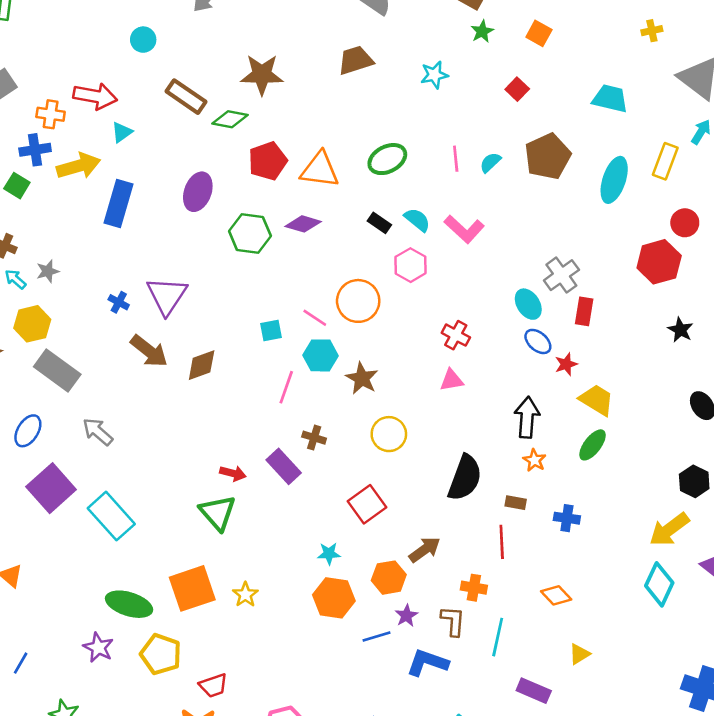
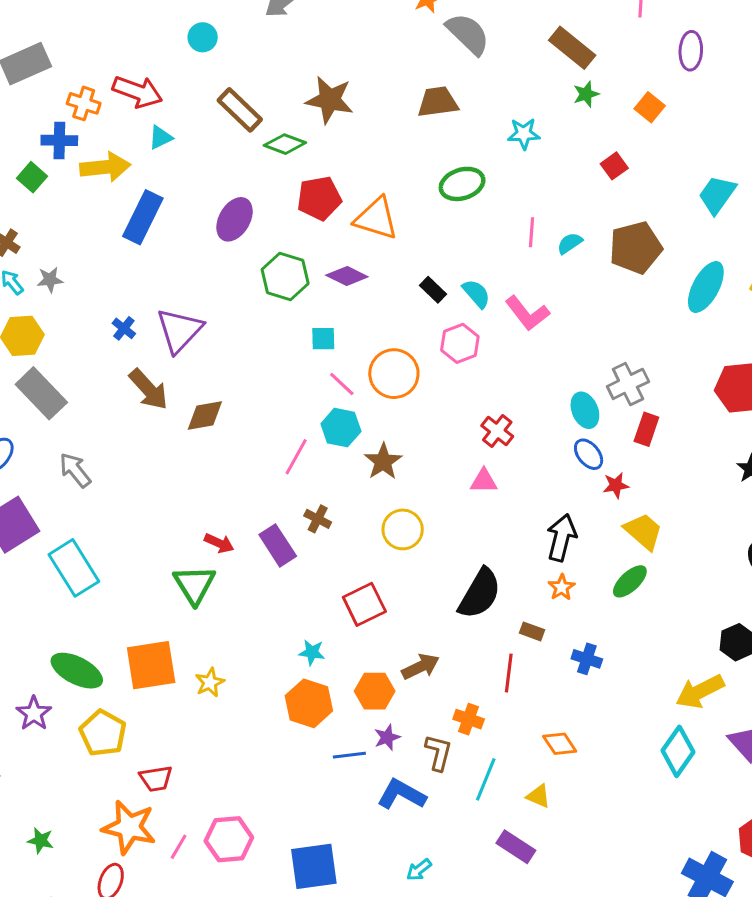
cyan trapezoid: (610, 99) -> (717, 195), turned -78
green ellipse: (387, 159) -> (462, 184), moved
cyan square: (271, 331) -> (323, 339), moved
yellow triangle: (579, 654) -> (538, 796), moved, turned 45

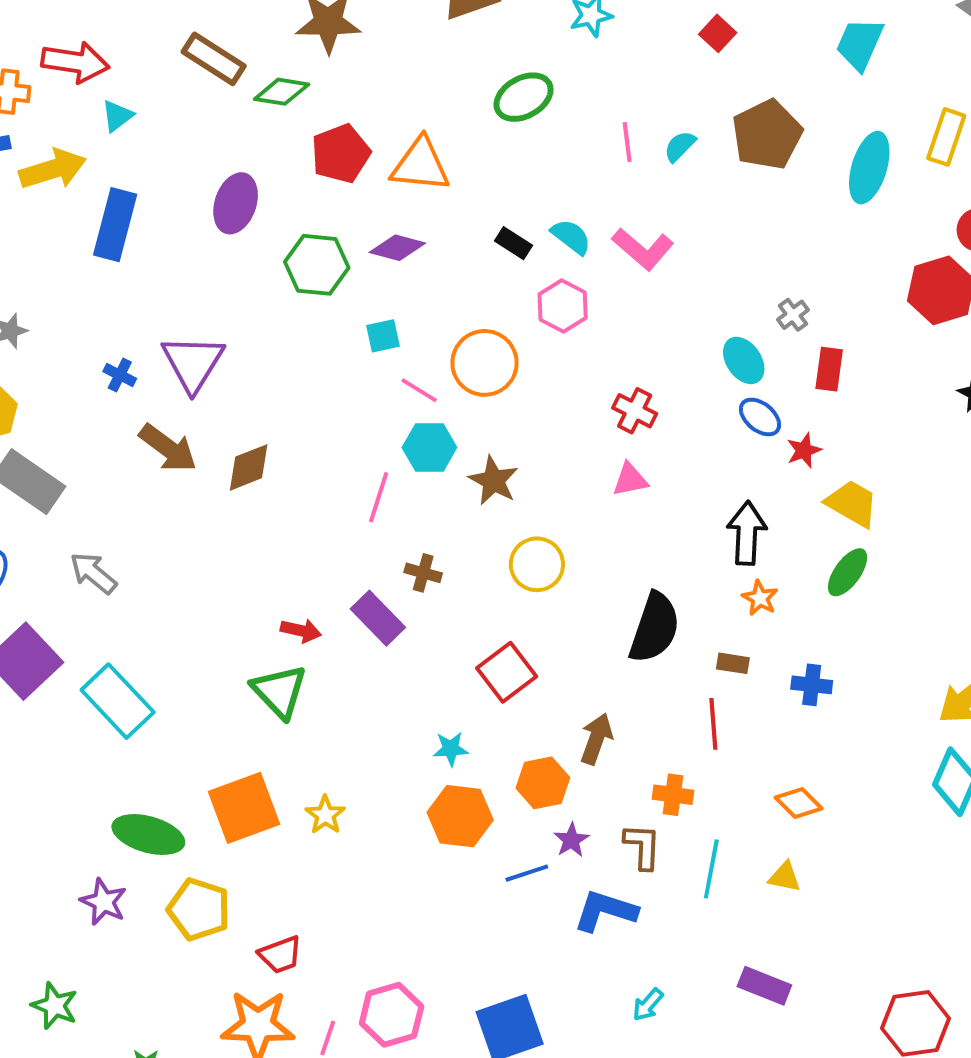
gray cross: (628, 384) -> (793, 315), size x0.6
brown arrow: (420, 667) -> (596, 739), turned -33
purple rectangle: (516, 847) -> (764, 986), moved

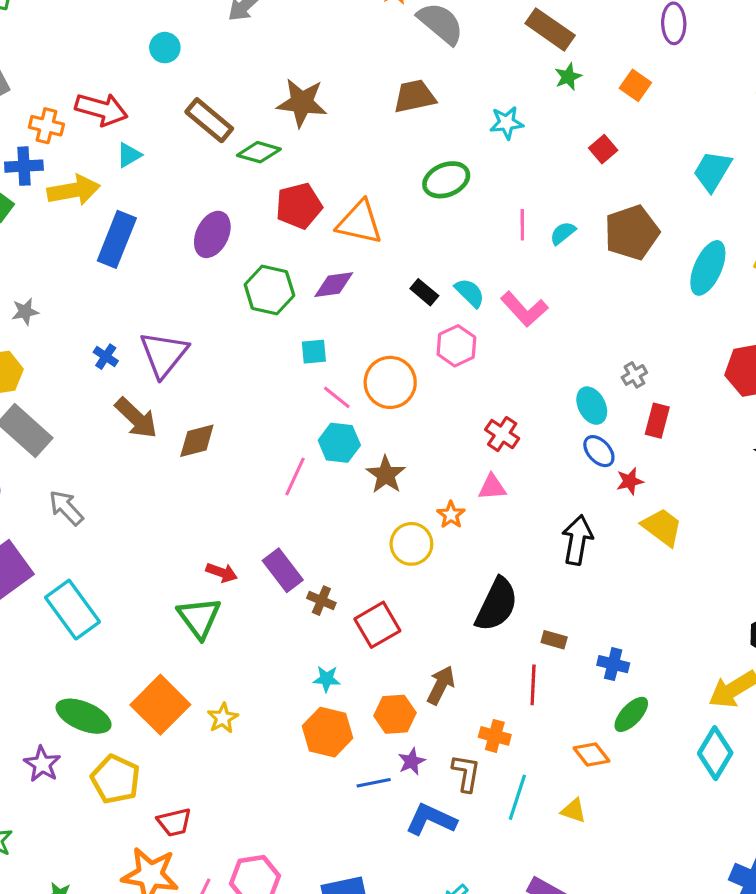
purple diamond: (397, 248) -> (334, 285), turned -30
green ellipse: (848, 572) -> (631, 714), moved
brown cross: (423, 573) -> (321, 601), moved
orange star: (760, 598) -> (451, 515), moved
orange square: (244, 808) -> (160, 705), turned -32

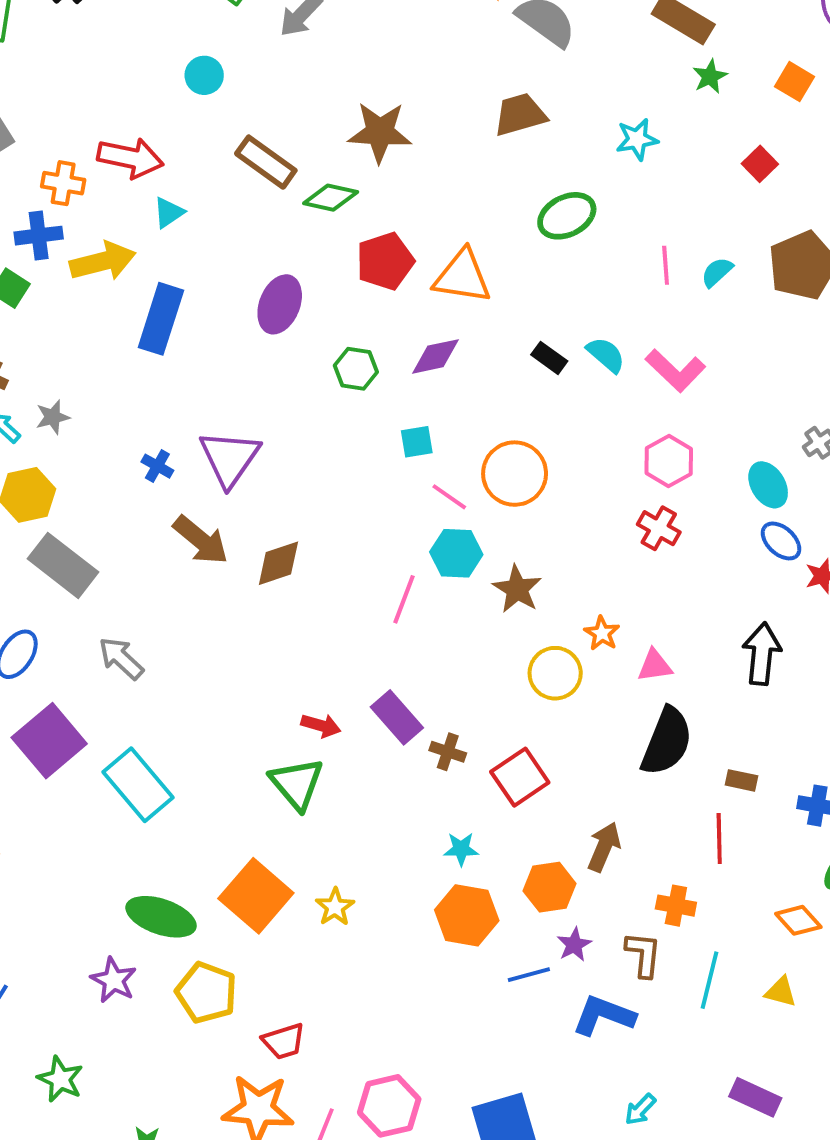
green hexagon: (269, 290) -> (356, 369), size x0.7
pink hexagon: (456, 346) -> (669, 461), moved
pink triangle: (492, 487) -> (655, 666), moved

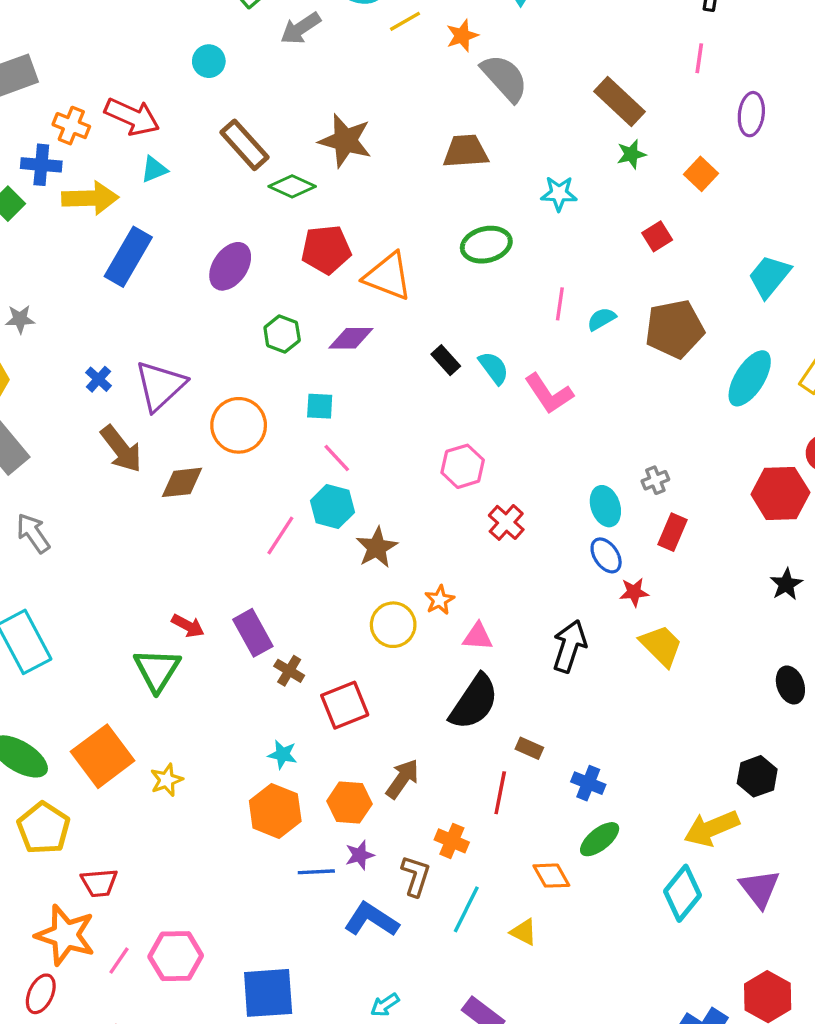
pink hexagon: (669, 461) -> (463, 466), moved
orange circle: (515, 474) -> (239, 425), moved

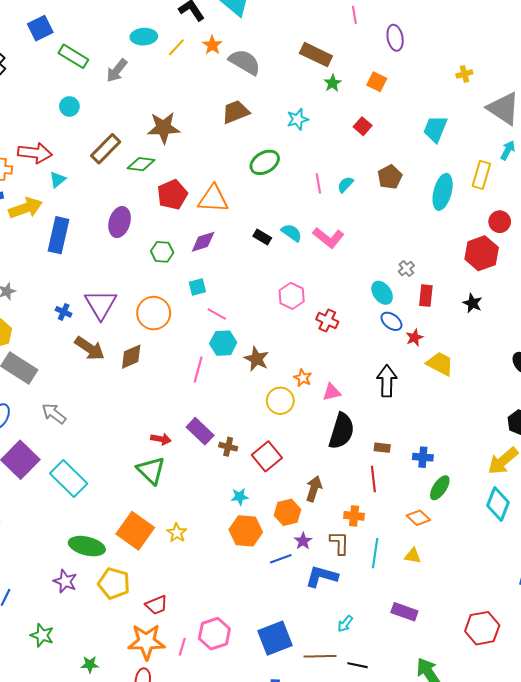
brown rectangle: (245, 145) -> (106, 149), turned -76
brown pentagon: (675, 329) -> (390, 177), size x0.7
black star: (786, 584) -> (472, 303), moved

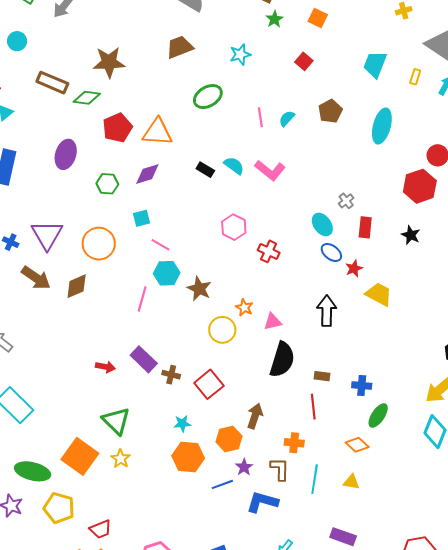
brown rectangle: (106, 149) -> (52, 83), turned 68
yellow rectangle: (481, 175) -> (415, 77), moved, size x0.6
green triangle: (151, 470) -> (116, 421), moved

